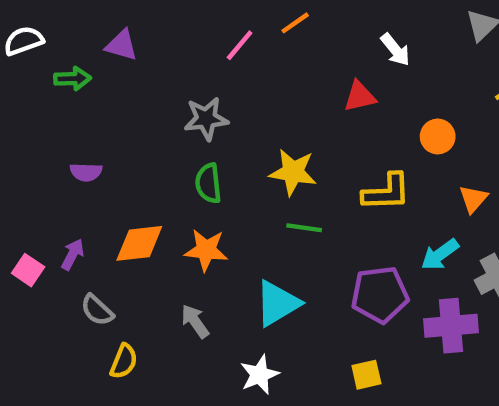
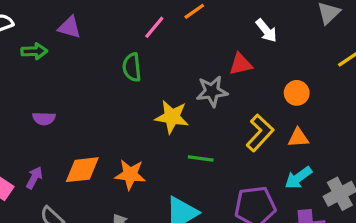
gray star: (206, 119) -> (212, 91), moved
yellow star: (293, 172) -> (172, 117), moved
green semicircle: (208, 183) -> (132, 67), moved
yellow L-shape: (386, 192) -> (260, 133), turned -45
orange triangle: (473, 199) -> (298, 138), moved, turned 45

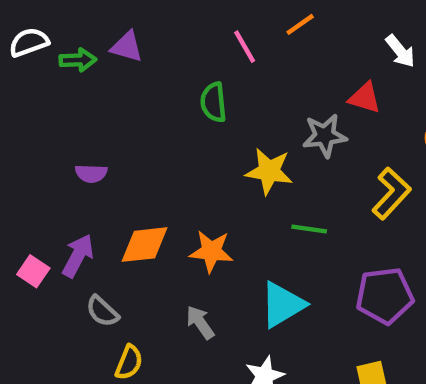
pink line: (154, 27) -> (245, 47), turned -70
green arrow: (34, 51) -> (78, 60), moved
red triangle: (241, 64) -> (365, 98), turned 30
purple arrow: (34, 178) -> (78, 256), size x1.4

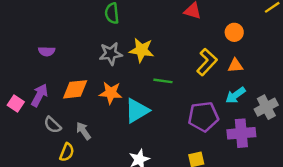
gray star: (325, 136) -> (111, 54), moved
cyan triangle: (282, 305) -> (137, 111), moved
gray arrow: (200, 322) -> (83, 131), moved

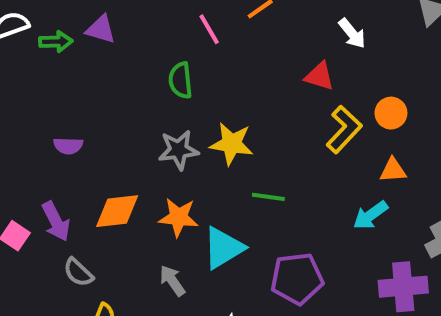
yellow L-shape: (207, 62) -> (344, 129), moved
purple arrow: (39, 95) -> (56, 221), turned 125
cyan arrow: (235, 95) -> (371, 215), moved
purple pentagon: (203, 117) -> (297, 279), moved
gray arrow: (83, 131) -> (172, 281), moved

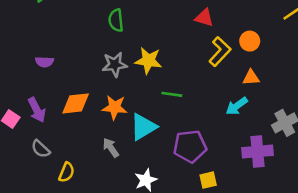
gray semicircle: (78, 272) -> (41, 149), moved

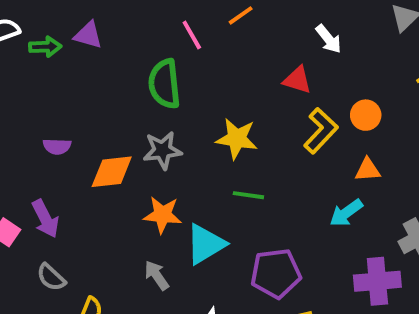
green semicircle: (116, 20) -> (164, 84), size x1.4
yellow star: (148, 61) -> (237, 139), moved
orange diamond: (76, 103) -> (112, 172), moved

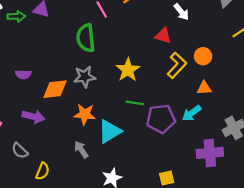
yellow star: (237, 139) -> (128, 70), turned 30
purple arrow: (45, 219) -> (33, 117), moved, turned -50
purple pentagon: (276, 273) -> (161, 119), moved

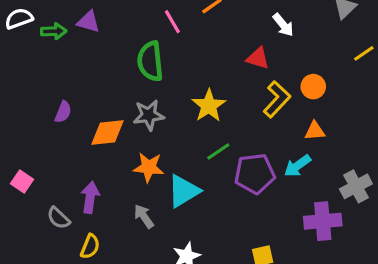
purple semicircle: (23, 74) -> (63, 112), turned -70
green line: (135, 103) -> (218, 151), turned -42
purple arrow: (33, 117) -> (90, 197), moved, turned -95

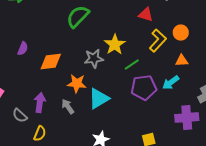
green semicircle: (150, 61) -> (78, 17), turned 50
gray star: (149, 115) -> (94, 59), moved
green line: (218, 151) -> (132, 65), moved
gray arrow: (144, 216) -> (68, 107), moved

